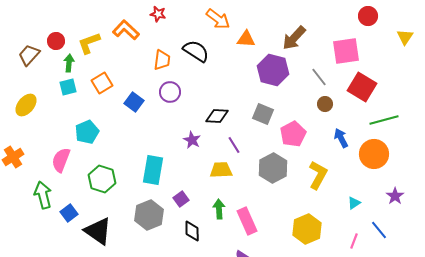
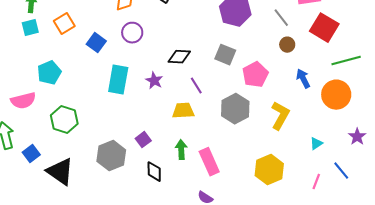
pink semicircle: (61, 160) -> (23, 101), turned -125
cyan rectangle: (153, 170) -> (118, 80), moved

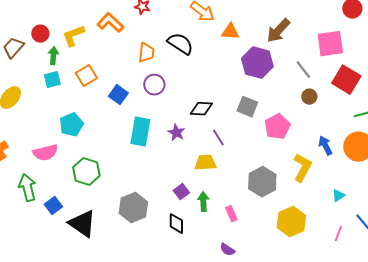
blue arrow: (303, 79) -> (325, 146), moved
gray hexagon: (235, 109) -> (262, 182), moved
purple square: (143, 140) -> (181, 192), moved
pink rectangle: (209, 162) -> (231, 214), size x0.6

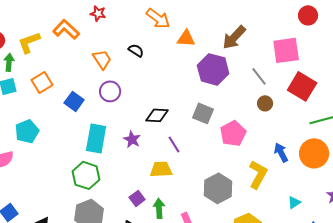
black semicircle: (180, 44) -> (136, 50), size x0.6
orange trapezoid: (146, 53) -> (102, 59), turned -40
green hexagon: (86, 172) -> (86, 175), moved

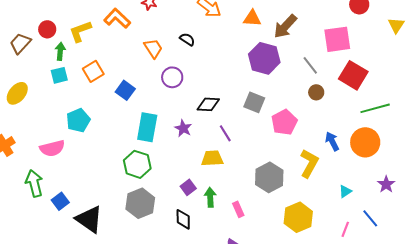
orange triangle: (186, 38) -> (252, 18), moved
purple circle: (110, 91) -> (172, 77), moved

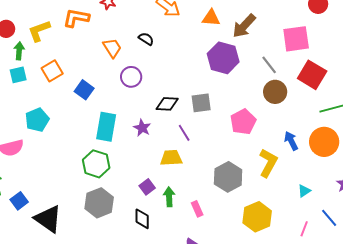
orange L-shape: (117, 18) -> (76, 18), turned -32
brown circle: (316, 92) -> (275, 92), size x1.5
gray square: (254, 102) -> (201, 103), moved, turned -30

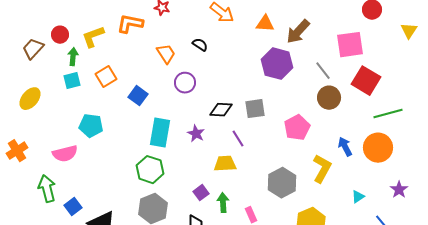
cyan pentagon: (37, 120) -> (91, 126), turned 30

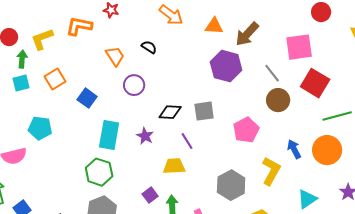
cyan triangle: (358, 197) -> (307, 199), size x1.5

